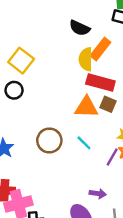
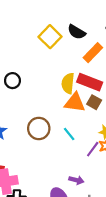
yellow semicircle: (86, 59) -> (68, 83), moved
yellow square: (21, 61) -> (50, 37), moved

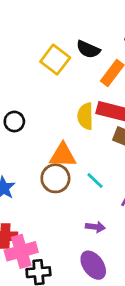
orange triangle: (75, 103) -> (63, 155), moved
purple arrow: (76, 180) -> (95, 227), moved

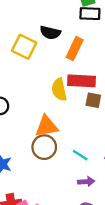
cyan line: (95, 181) -> (80, 155), moved

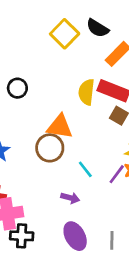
purple arrow: (86, 182) -> (70, 198), moved

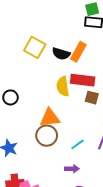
black semicircle: (98, 28) -> (61, 54), moved
cyan line: (85, 169) -> (77, 144), turned -72

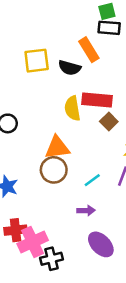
yellow square: (35, 47) -> (37, 61), turned -35
orange rectangle: (78, 52) -> (89, 50), moved, turned -60
brown square: (92, 98) -> (109, 121), turned 32

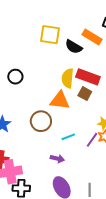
orange rectangle: (89, 50) -> (92, 37), turned -42
brown square: (109, 121) -> (85, 94), moved, turned -32
orange triangle: (57, 148) -> (60, 100), moved

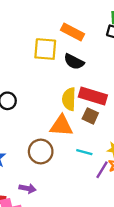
orange rectangle: (92, 37) -> (72, 32), moved
cyan line: (68, 137) -> (84, 152), moved, turned 40
purple arrow: (57, 159) -> (28, 188), moved

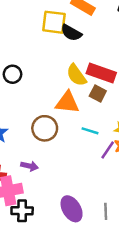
black semicircle: (74, 62) -> (71, 33), moved
yellow semicircle: (69, 99) -> (76, 75), turned -40

